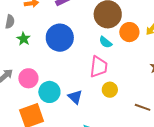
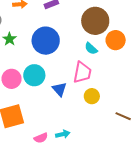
cyan circle: (49, 92) -> (34, 75), moved
blue triangle: (75, 97) -> (59, 89), moved

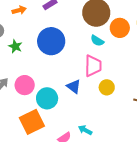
cyan circle: (34, 75) -> (47, 98), moved
cyan arrow: (63, 134) -> (85, 130), turned -128

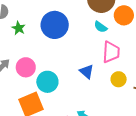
pink trapezoid: (93, 66) -> (111, 52), moved
blue triangle: (74, 86) -> (87, 72), moved
yellow circle: (107, 87) -> (119, 79), moved

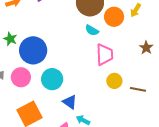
blue circle: (55, 25) -> (33, 50), moved
blue triangle: (87, 72) -> (70, 102), moved
cyan circle: (47, 82) -> (52, 79), moved

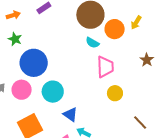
green star: (10, 39) -> (15, 39), moved
brown line: (138, 89) -> (140, 123), moved, turned 35

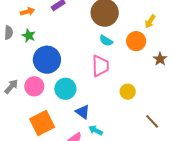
orange circle: (115, 29) -> (136, 41), moved
pink trapezoid: (105, 67) -> (100, 66), moved

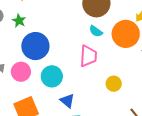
orange circle: (136, 41) -> (126, 34), size x1.4

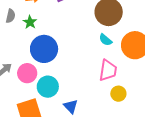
pink trapezoid: (88, 56) -> (108, 70), moved
cyan circle: (52, 76) -> (48, 87), moved

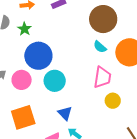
cyan circle: (48, 87) -> (55, 81), moved

